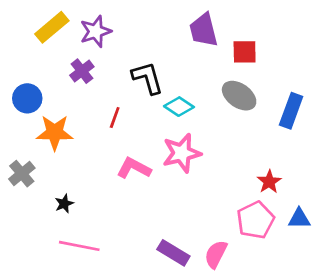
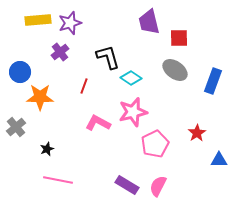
yellow rectangle: (52, 27) -> (38, 20), turned 35
pink pentagon: (255, 220) -> (155, 144), moved

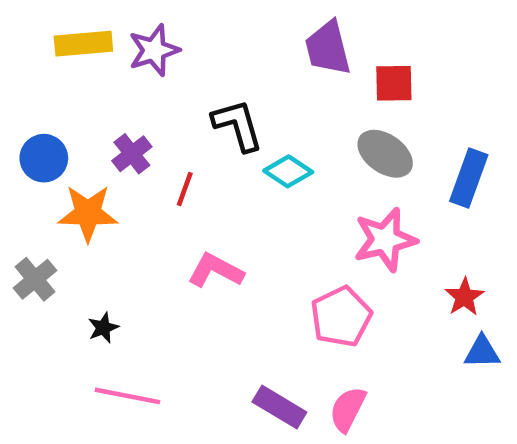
purple cross: (60, 52) -> (132, 154), moved
pink star: (133, 112) -> (385, 240), moved
red star: (197, 133) -> (464, 297), moved

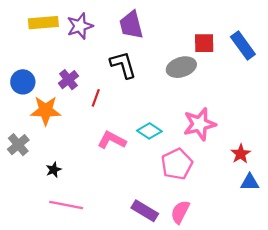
purple trapezoid: (328, 48) -> (131, 25), moved
gray ellipse: (385, 154) -> (181, 67), moved, turned -52
cyan diamond: (288, 171) -> (149, 131), moved
blue rectangle: (469, 178) -> (243, 45), moved, turned -56

